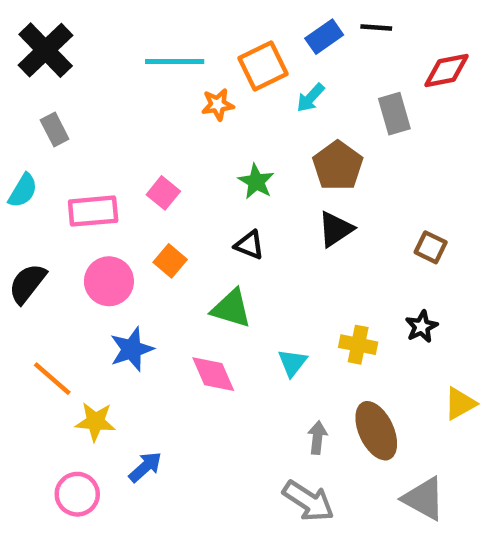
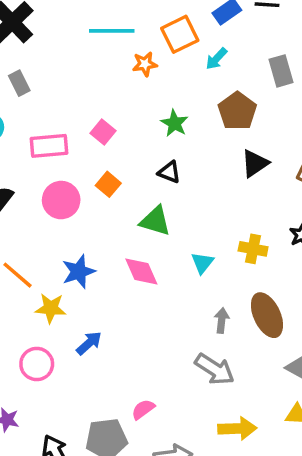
black triangle: (335, 229) -> (255, 163), moved
blue star: (132, 349) -> (79, 272), moved

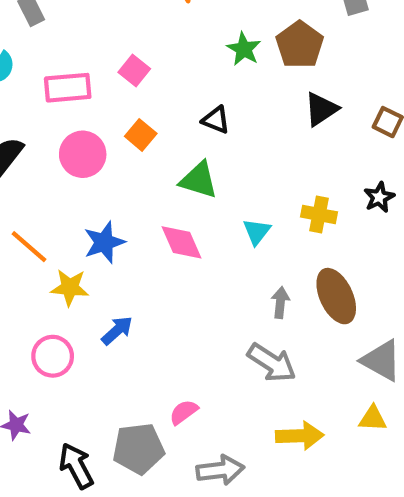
green star: (175, 123) -> (244, 49), moved

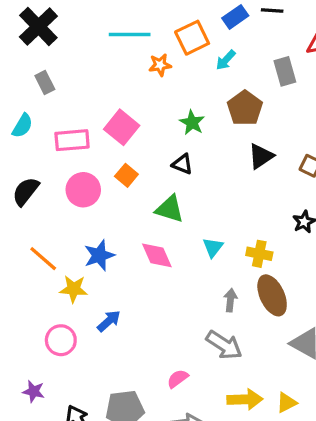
green star: (244, 49) -> (192, 123), moved
pink square: (134, 70) -> (122, 127), size x1.5
yellow cross: (319, 214) -> (259, 254), moved
pink semicircle: (184, 412) -> (178, 379), moved
yellow triangle: (373, 419) -> (286, 403), moved, turned -30

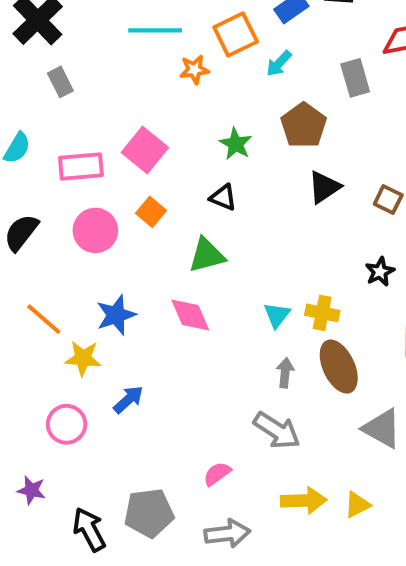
gray rectangle: (45, 83) -> (60, 82), moved
green triangle: (170, 209) -> (207, 255), turned -32
cyan triangle: (213, 247) -> (277, 315), moved

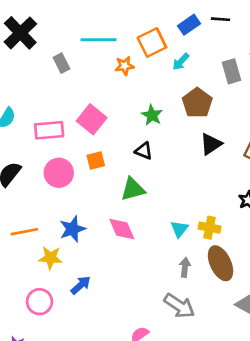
gray rectangle: (60, 82) -> (61, 63), moved
orange square: (151, 212) -> (96, 160), turned 36
orange line: (44, 319) -> (24, 232), turned -52

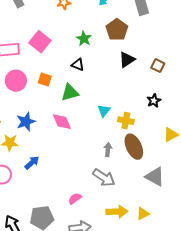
orange square: (96, 160) -> (45, 80), moved, turned 32
cyan triangle: (179, 229) -> (104, 111), moved

